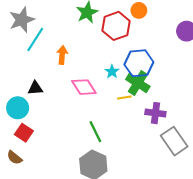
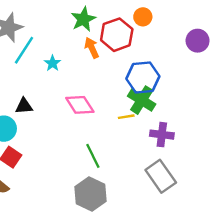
orange arrow: (62, 55) -> (92, 48), moved, turned -30
cyan star: (112, 72) -> (52, 63), moved
gray rectangle: (174, 141) -> (161, 176), moved

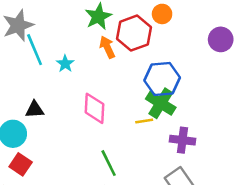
cyan line: (24, 50) -> (35, 50), turned -56
pink diamond: (80, 105) -> (94, 108), turned 36

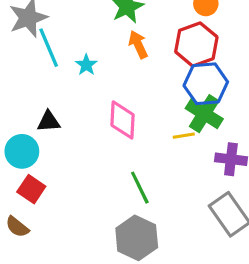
red hexagon: (134, 33) -> (196, 44), moved

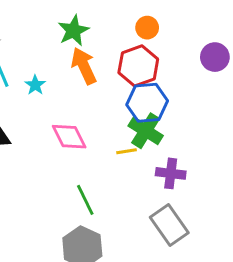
orange arrow: (138, 44) -> (84, 66), size x1.4
pink diamond: (122, 120) -> (69, 137), turned -30

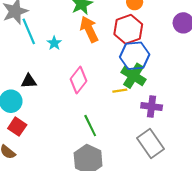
pink diamond: (69, 137) -> (79, 80), turned 65

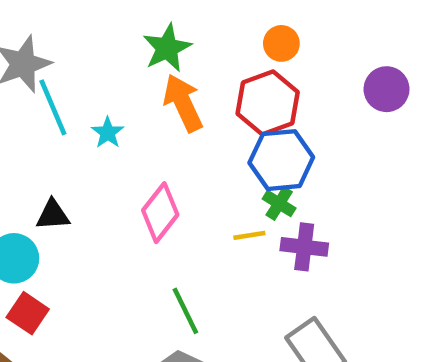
green cross: (134, 76) -> (279, 203), size x0.6
purple cross: (152, 106) -> (304, 247), moved

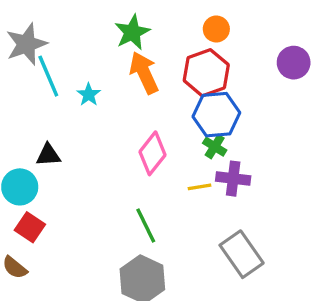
pink diamond: (160, 213) -> (152, 153), moved
yellow line: (249, 235) -> (200, 187), moved

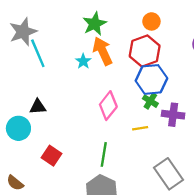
cyan star: (89, 95) -> (83, 61), moved
purple cross: (233, 179) -> (173, 115), moved
green line: (146, 226) -> (104, 154), turned 35
red square: (30, 227) -> (51, 156), moved

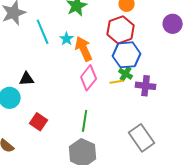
orange arrow: (103, 51) -> (84, 49), moved
cyan line: (38, 53) -> (43, 32), moved
yellow line: (140, 128) -> (117, 82), moved

